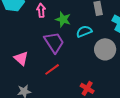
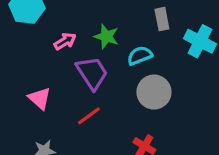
pink arrow: (41, 10) -> (65, 41), moved, turned 64
gray circle: (105, 49) -> (154, 92), moved

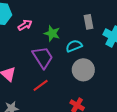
pink arrow: (65, 41) -> (25, 25), moved

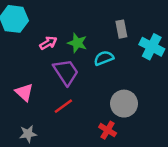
pink arrow: (25, 25) -> (48, 43), moved
gray circle: (83, 70) -> (124, 104), moved

